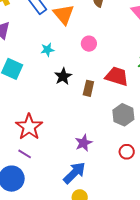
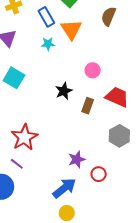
pink circle: (89, 44) -> (93, 70), moved
cyan star: (47, 50) -> (48, 44), moved
red circle: (127, 152) -> (99, 174), moved

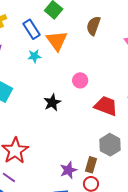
brown rectangle: (88, 106) -> (91, 165), moved

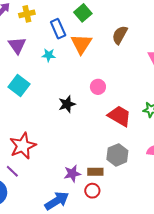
cyan star: (34, 56) -> (49, 55), moved
brown rectangle: (91, 165) -> (95, 172), turned 63

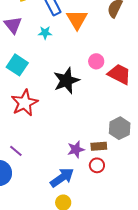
black star: (67, 104) -> (66, 81), size x1.5
red trapezoid: (119, 116) -> (119, 74), moved
red star: (23, 146) -> (25, 103), moved

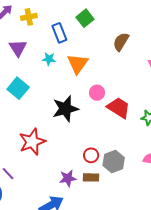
orange triangle: (77, 19) -> (78, 64), moved
red star: (25, 103) -> (32, 142), moved
red circle: (97, 165) -> (91, 155), moved

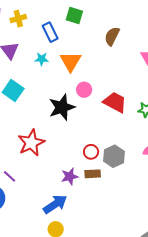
green square: (85, 18) -> (74, 16), turned -30
pink circle: (97, 93) -> (84, 90), moved

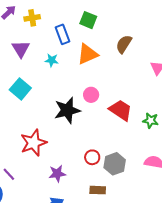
orange triangle: (71, 61) -> (88, 54), moved, turned 30
brown rectangle: (93, 174) -> (98, 190), moved
purple star: (70, 176) -> (57, 174), moved

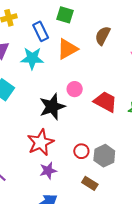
cyan star: (52, 60) -> (32, 58), size x1.6
red star: (33, 143) -> (41, 142), moved
brown rectangle: (98, 190) -> (90, 183), turned 35

